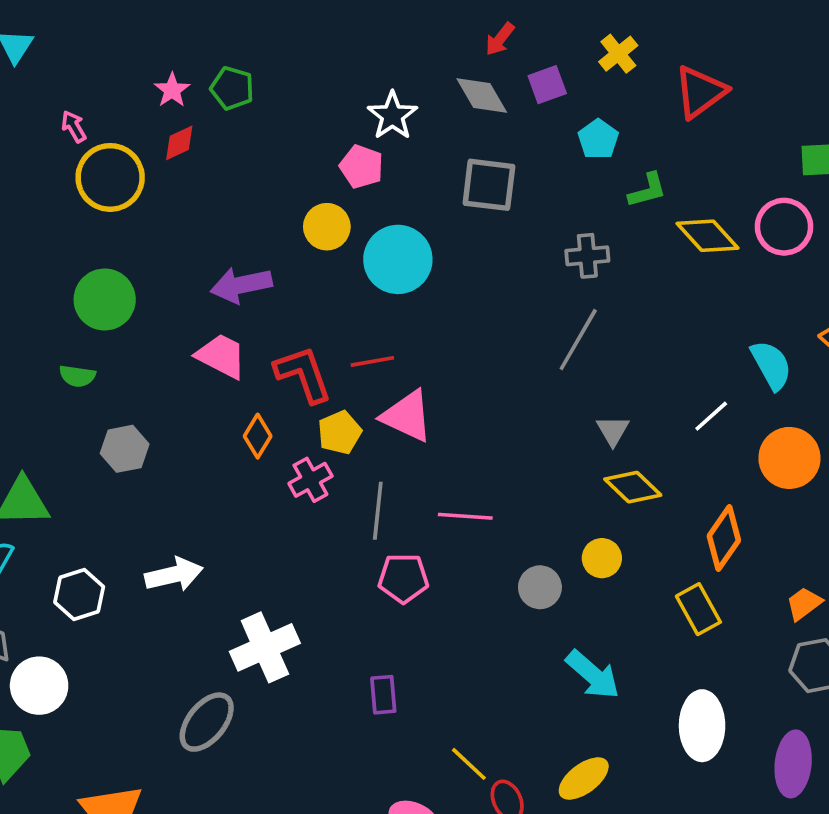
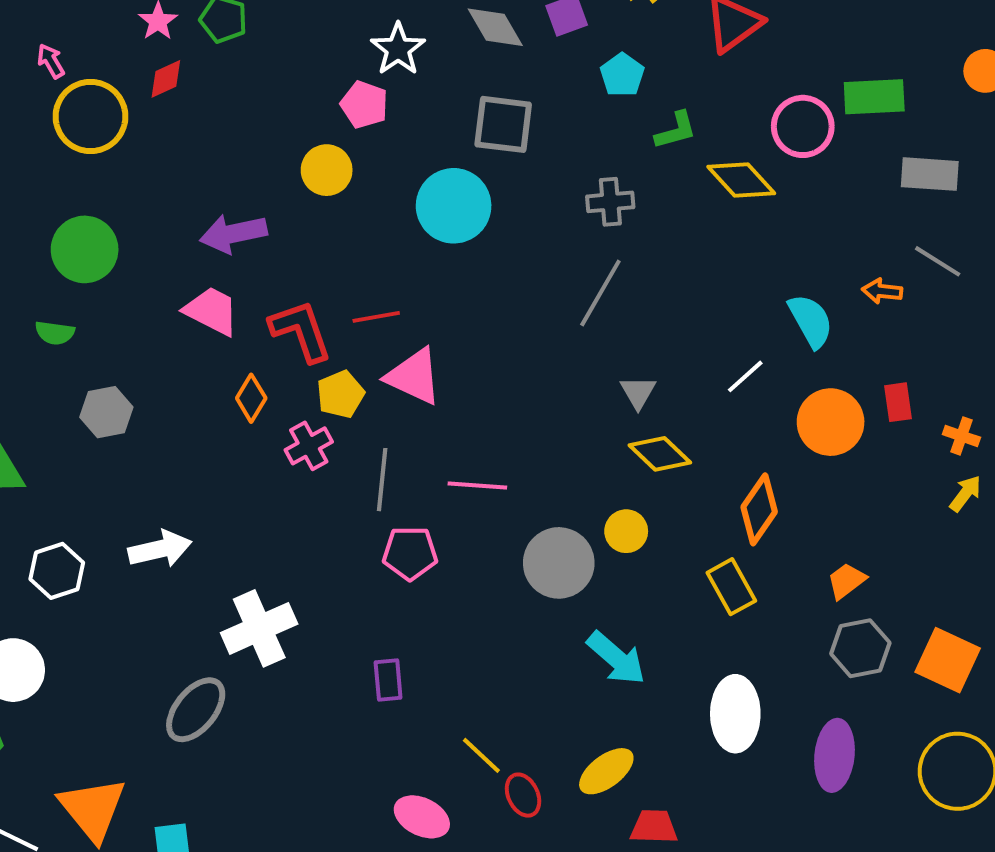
pink circle: (784, 227) -> (803, 126), moved
cyan circle: (398, 259) -> (454, 206), moved
gray circle: (540, 587) -> (559, 563), size x1.5

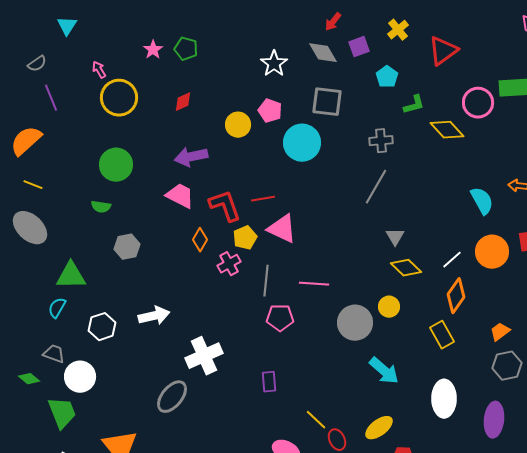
red diamond: (166, 79) -> (183, 102), moved
pink pentagon: (364, 105) -> (270, 111), moved
white line: (745, 376) -> (452, 260), moved

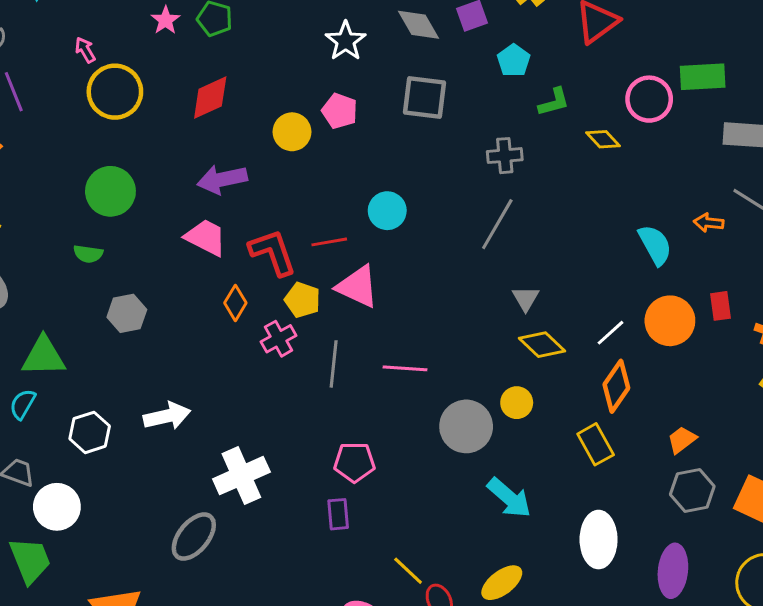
red diamond: (183, 102) -> (210, 98), size x1.5
yellow diamond: (447, 130) -> (603, 139), size x0.7
cyan circle: (302, 143) -> (387, 211), moved, size x0.7
yellow pentagon: (245, 238) -> (302, 300), turned -30
pink pentagon: (280, 318) -> (354, 462), moved

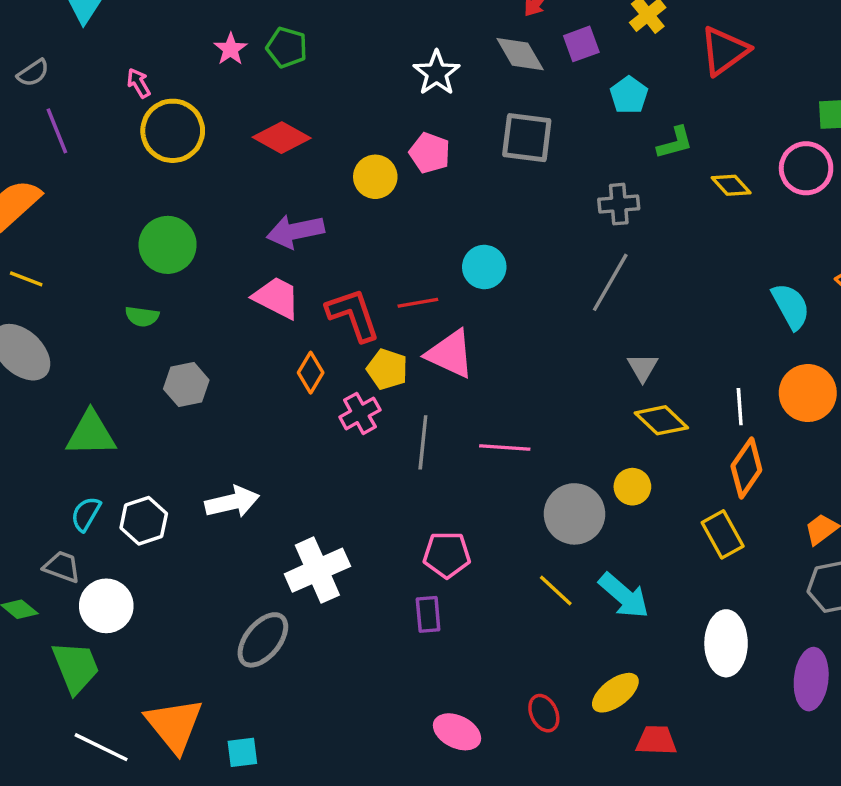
red diamond: (210, 98) -> (282, 138), turned 54
pink circle: (649, 99) -> (806, 168), moved
white line: (610, 333) -> (740, 407), turned -52
cyan semicircle: (23, 404) -> (86, 514), moved
yellow line: (408, 571) -> (556, 591), moved

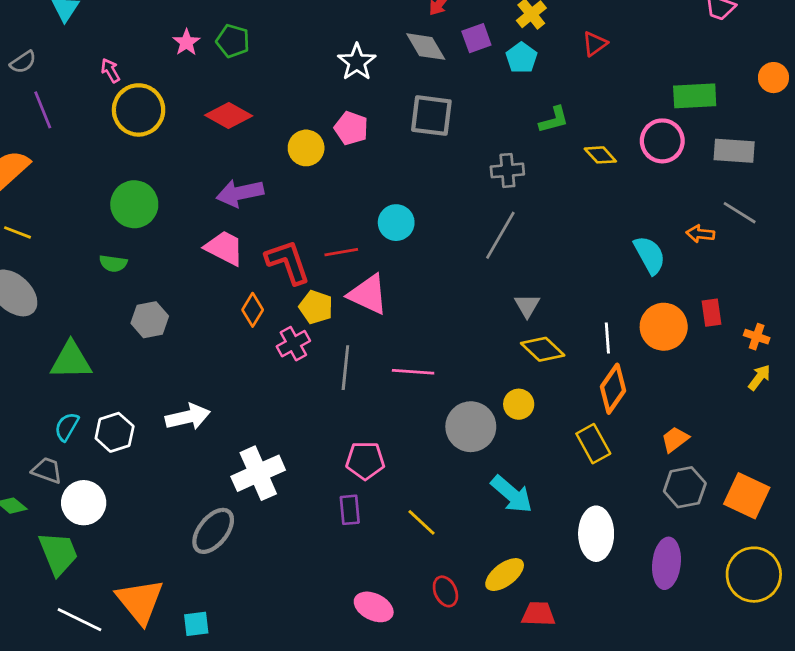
red triangle: (724, 51) -> (595, 44), size x0.6
cyan pentagon: (629, 95) -> (521, 58), moved
yellow line: (556, 591) -> (422, 522), moved

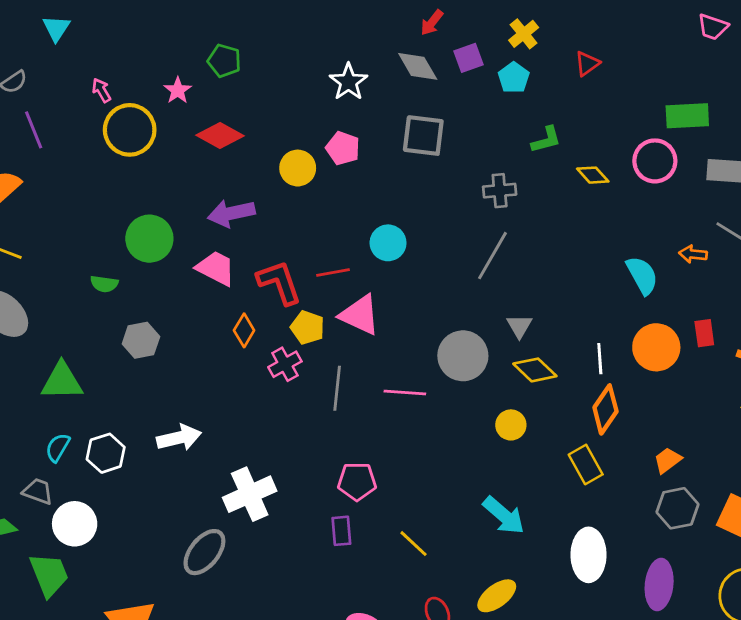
pink star: (186, 42) -> (178, 90), moved
green circle: (134, 204) -> (149, 239), moved
gray circle: (471, 427) -> (463, 356), moved

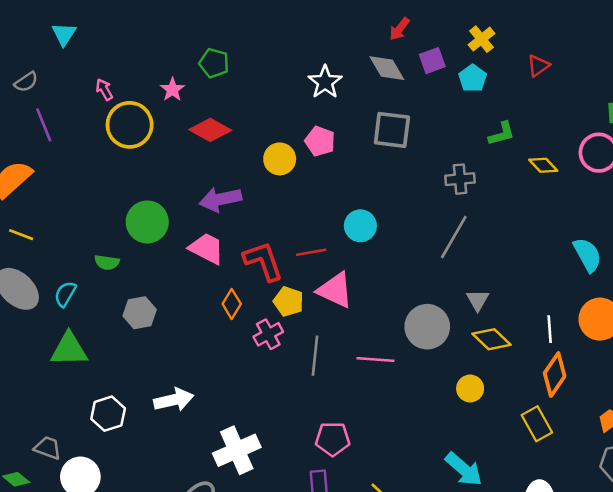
cyan semicircle: (58, 448) -> (65, 294), moved

